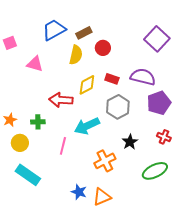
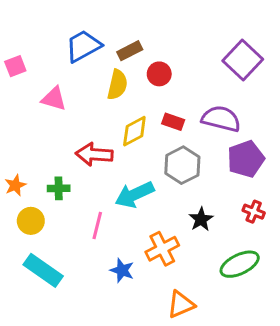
blue star: (79, 192) -> (122, 270), moved
orange triangle: (102, 197) -> (181, 304), moved

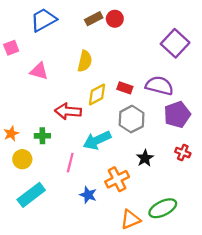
blue trapezoid: (83, 46) -> (43, 20), moved
brown rectangle: (130, 51) -> (94, 19), moved
red circle: (159, 74) -> (115, 19), moved
green ellipse: (240, 264) -> (163, 208), moved
cyan rectangle: (43, 270) -> (31, 195), turned -72

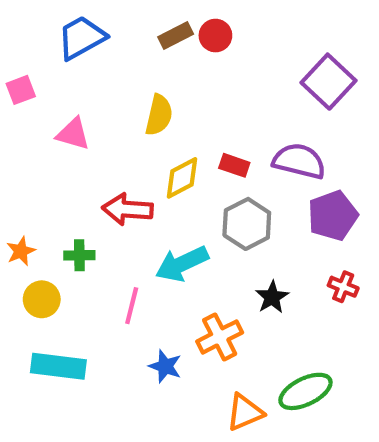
cyan rectangle: (31, 195) -> (58, 366), turned 44

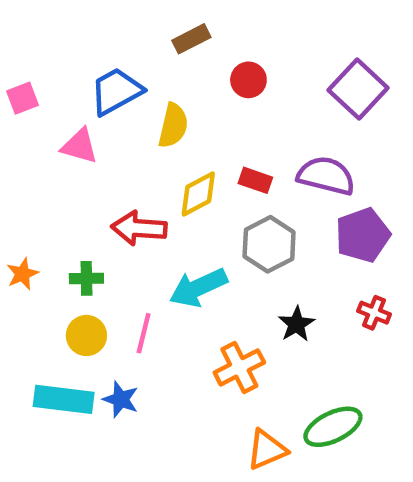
red circle: (215, 36) -> (248, 80), moved
blue trapezoid: (81, 38) -> (116, 91), moved
yellow circle: (42, 299) -> (86, 335), moved
blue star: (165, 366) -> (121, 399), moved

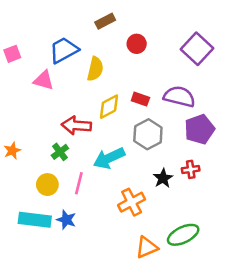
green cross: (86, 278) -> (60, 152), moved, turned -36
red cross: (374, 313) -> (191, 169), moved, turned -30

